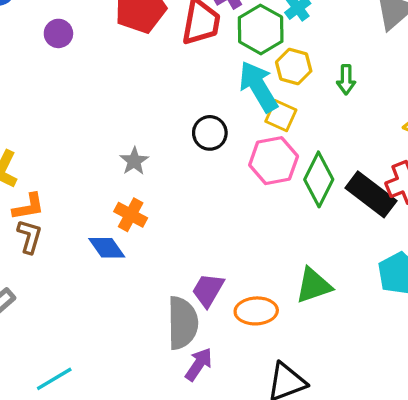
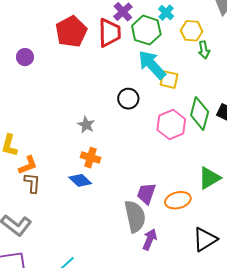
yellow hexagon: (294, 66) -> (192, 31), moved
pink hexagon: (274, 161) -> (171, 125), moved

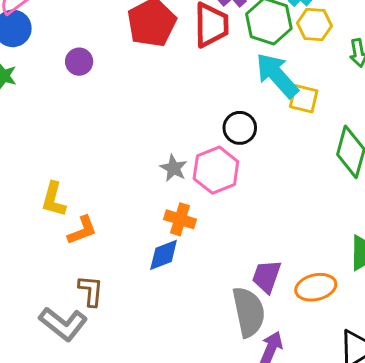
yellow hexagon: (192, 31) -> (314, 25), moved
pink hexagon: (171, 125) -> (216, 170), moved
blue diamond: (80, 180) -> (164, 255), turned -65
brown L-shape: (32, 183) -> (91, 291), moved

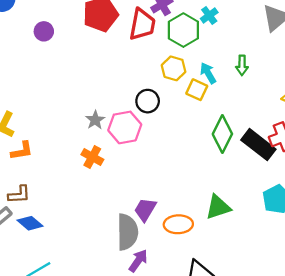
yellow hexagon: (314, 25) -> (174, 68), moved
cyan arrow: (277, 75) -> (208, 73), moved, size x0.6
blue diamond: (164, 255) -> (30, 223), moved, turned 50
brown L-shape: (91, 291) -> (19, 195), turned 70

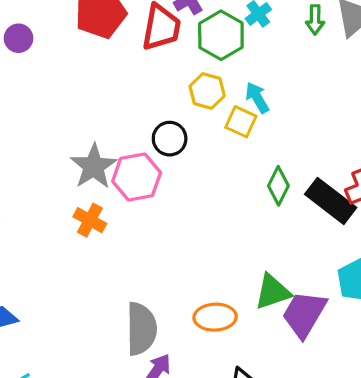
green arrow: (242, 65) -> (315, 20), moved
gray star: (95, 120) -> (94, 166), size x1.6
green diamond: (222, 134) -> (278, 186), size x0.7
purple trapezoid: (145, 210) -> (304, 314), moved, size x1.4

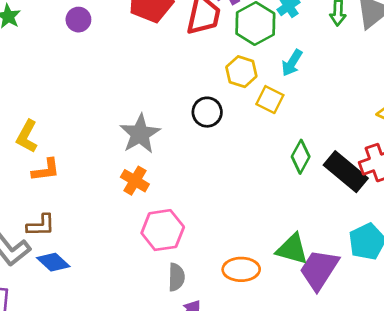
cyan arrow: (257, 98) -> (292, 63), moved, turned -120
pink hexagon: (137, 177) -> (163, 230), moved
green triangle: (273, 292) -> (292, 249), turned 32
gray semicircle: (141, 329) -> (176, 277), size x0.6

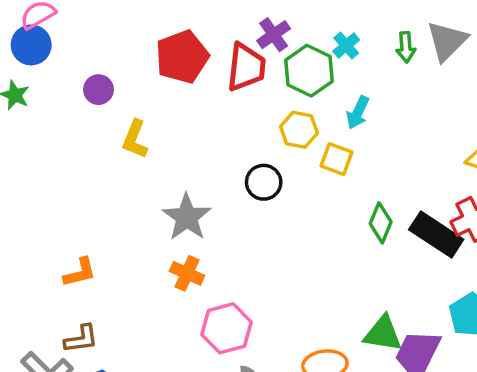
yellow L-shape: (27, 136) -> (135, 139), moved

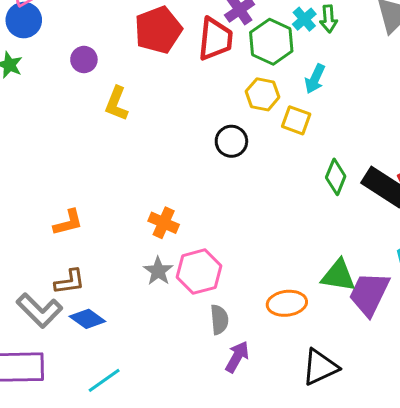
green arrow: (406, 47) -> (329, 19), moved
gray star: (187, 217) -> (158, 271), moved, size x0.7

